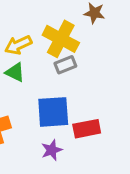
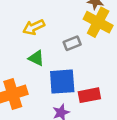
yellow cross: (61, 39) -> (98, 22), moved
green triangle: (15, 72) -> (36, 58), moved

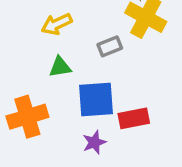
green triangle: (36, 58) -> (60, 67), turned -35

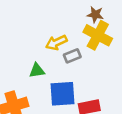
yellow arrow: (57, 24) -> (56, 43), moved

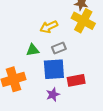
gray rectangle: (72, 56) -> (59, 48), moved

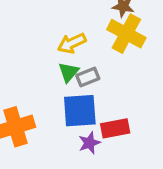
green triangle: (33, 50) -> (69, 72), moved, turned -40
purple star: (53, 95) -> (89, 143), moved

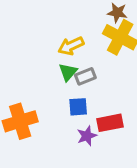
blue square: (80, 111) -> (78, 107), size x0.6

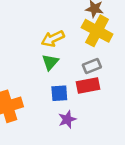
gray rectangle: (85, 76) -> (92, 66), moved
red rectangle: (110, 123) -> (88, 86), moved

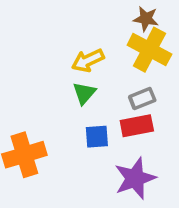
purple star: (67, 119) -> (135, 178), moved, size x1.6

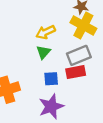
gray rectangle: (142, 99) -> (79, 55), size x1.5
purple star: (135, 178) -> (51, 106), moved

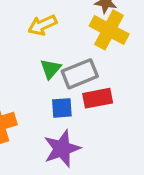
yellow arrow: (46, 32) -> (42, 25), moved
gray rectangle: (79, 55) -> (80, 74), moved

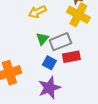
blue square: (62, 108) -> (49, 63), turned 32

